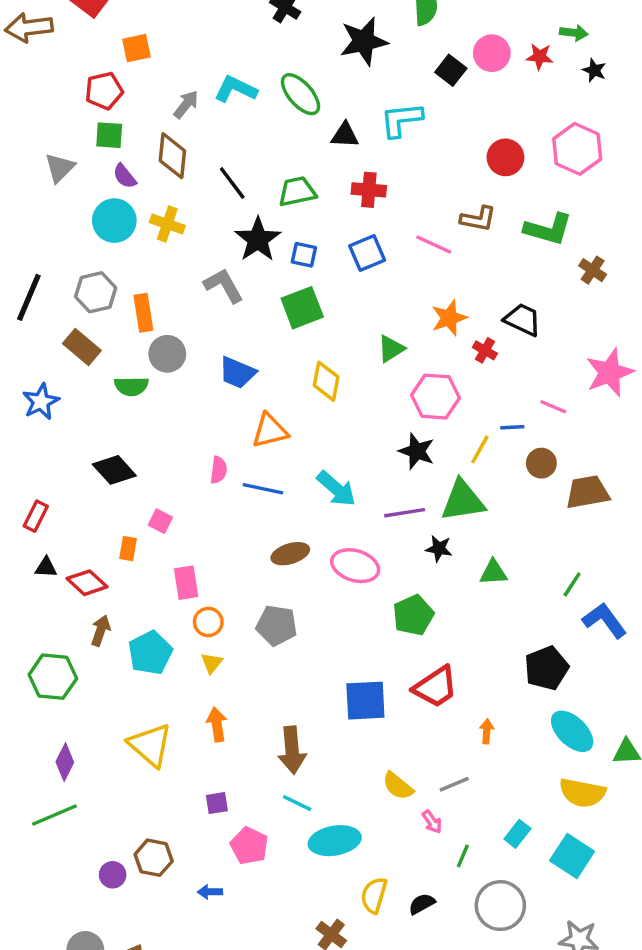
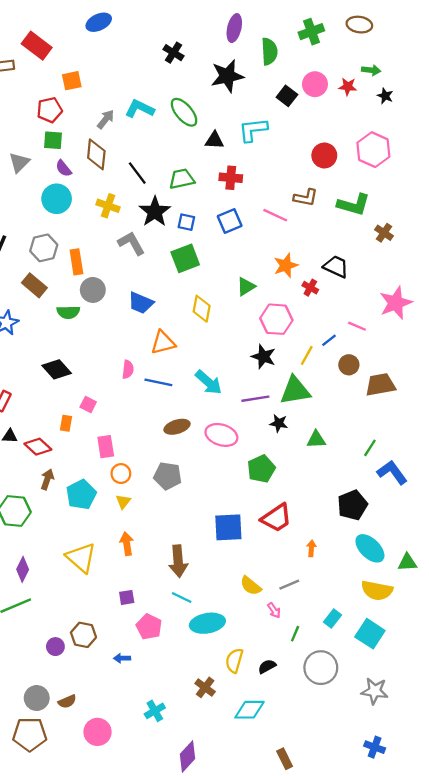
yellow cross: (167, 224) -> (108, 206), moved
blue line: (512, 427) -> (329, 340), turned -35

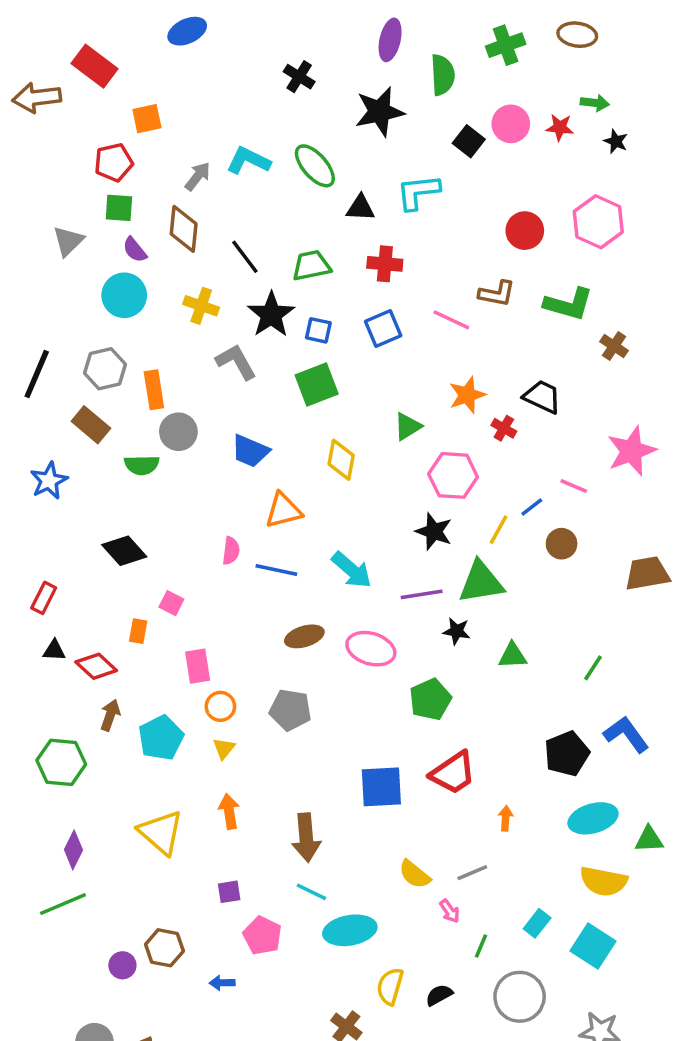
brown trapezoid: (380, 385) -> (647, 573), moved
blue L-shape: (392, 472) -> (626, 734), moved
cyan ellipse: (370, 548) -> (593, 818), turned -60

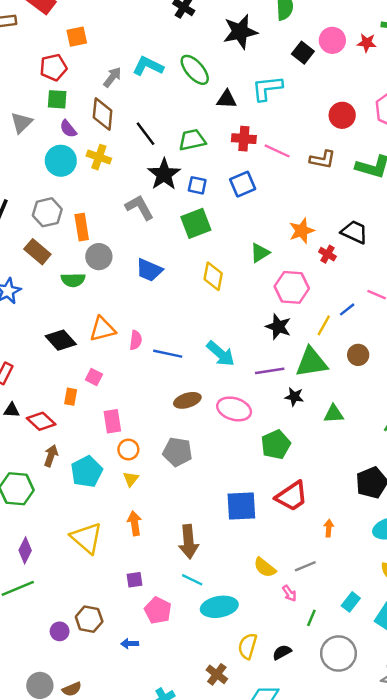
yellow cross: (201, 306) -> (99, 157), moved
pink line: (451, 320) -> (277, 151), moved
orange triangle: (283, 510) -> (103, 329), moved
brown circle: (562, 544) -> (358, 355), moved

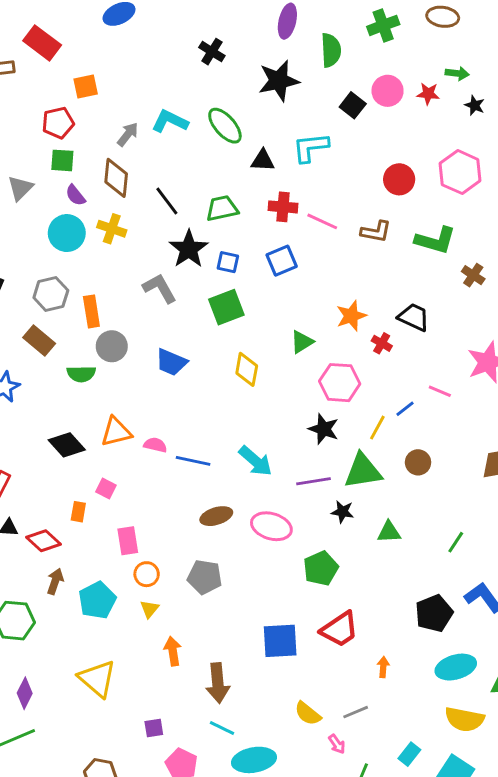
pink semicircle: (136, 340) -> (155, 445), turned -84
orange arrow: (135, 523) -> (173, 651), moved

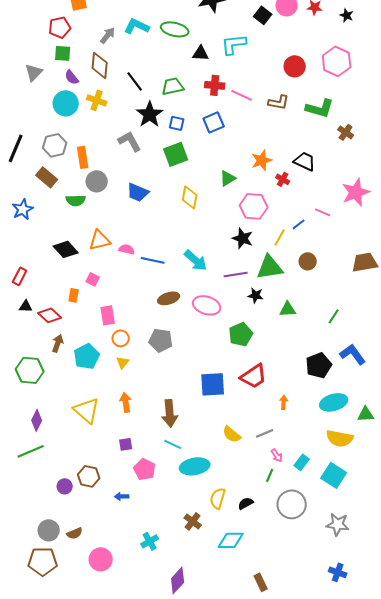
green ellipse: (225, 126) -> (175, 29), turned -36
orange arrow: (173, 651) -> (126, 402), moved
pink arrow: (337, 744) -> (277, 455), moved

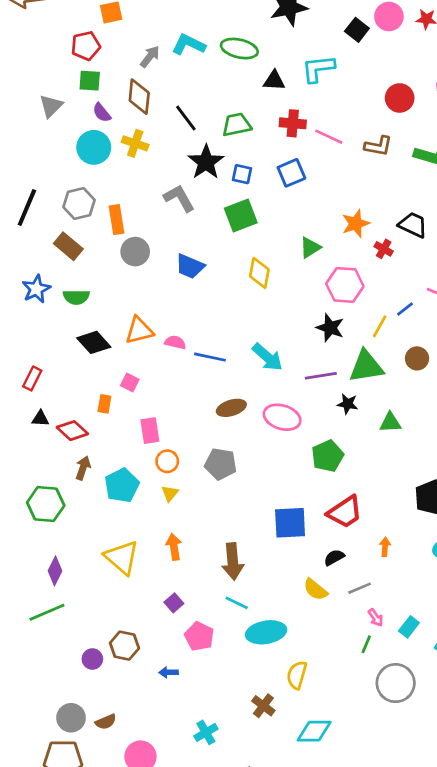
green semicircle: (76, 200) -> (76, 297), moved
purple square: (126, 444) -> (174, 603), turned -32
black semicircle: (246, 503) -> (334, 557), moved

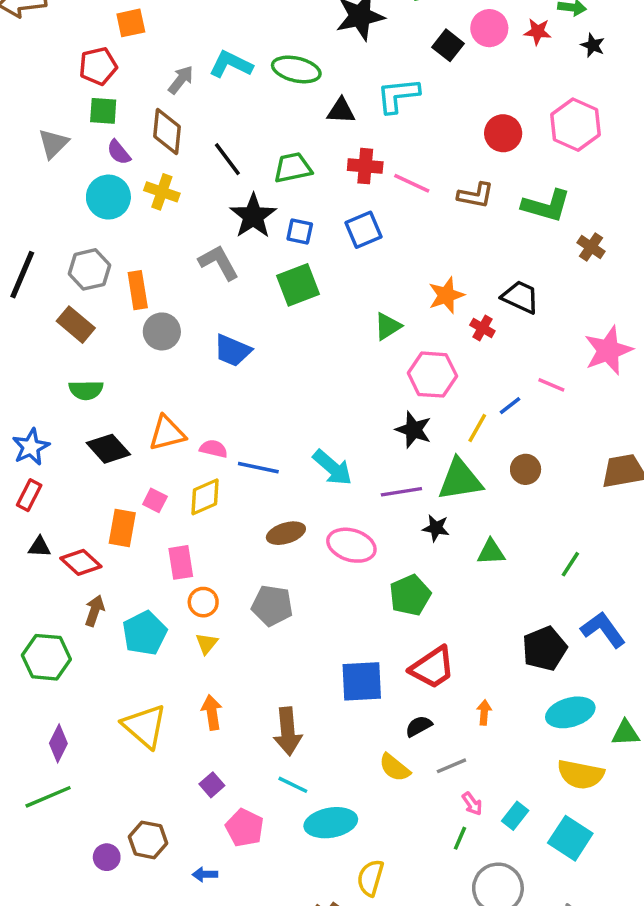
yellow diamond: (259, 273) -> (205, 497), moved, turned 56
blue star: (36, 289) -> (31, 447), moved
orange rectangle: (104, 404) -> (122, 528), size x1.5

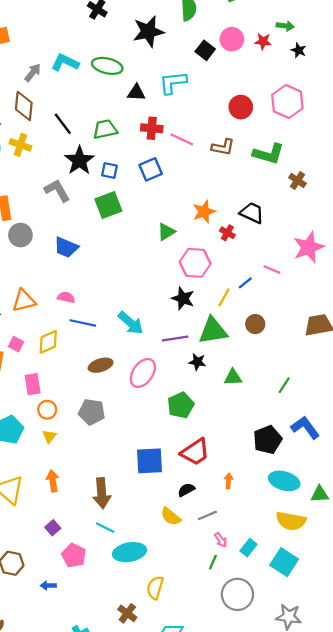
pink semicircle: (214, 449) -> (66, 297), moved
pink ellipse: (351, 545) -> (143, 373), turned -72
cyan ellipse: (570, 712) -> (284, 481), turned 32

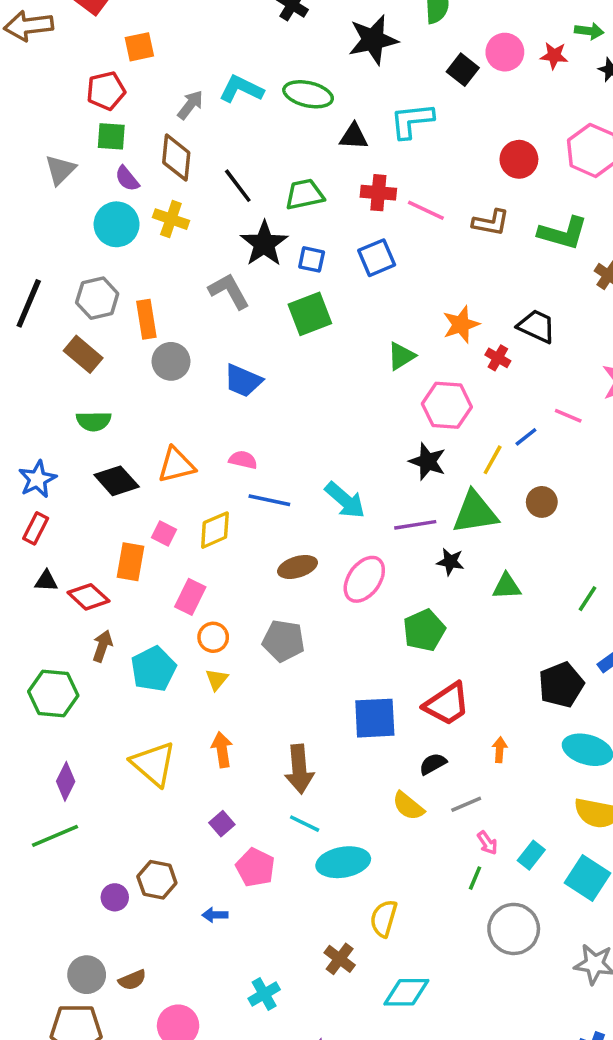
pink rectangle: (33, 384) -> (190, 597), turned 35

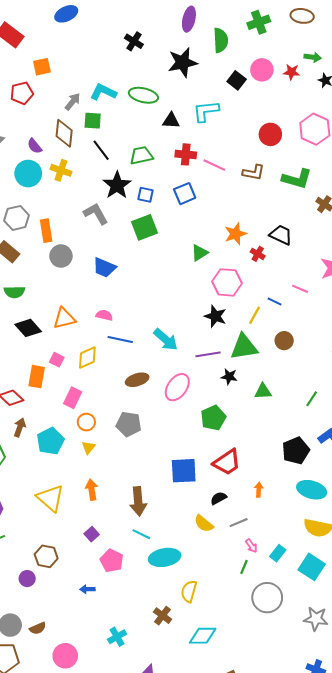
green square: (111, 136) -> (93, 121), moved
blue line: (526, 437) -> (275, 301), turned 64
brown hexagon: (157, 880) -> (46, 556), moved

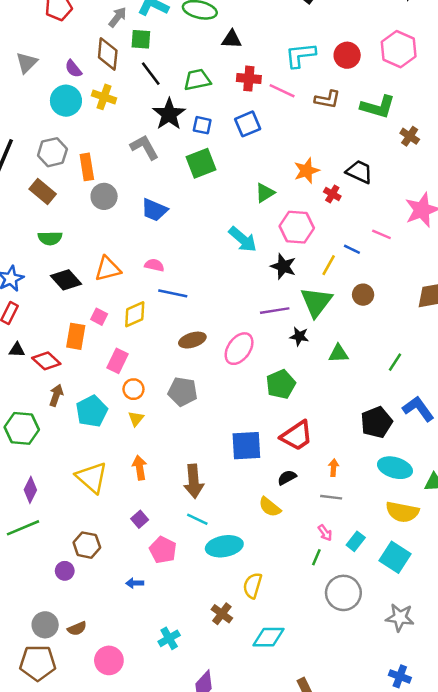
cyan L-shape: (206, 111) -> (300, 55), moved
cyan arrow: (166, 340) -> (243, 239), moved
green triangle: (244, 347) -> (316, 302), turned -44
gray line: (239, 523) -> (331, 497), moved, turned 30

